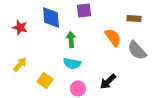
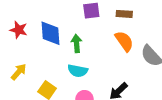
blue diamond: (51, 17) -> (50, 33), moved
brown rectangle: (134, 18) -> (124, 14), moved

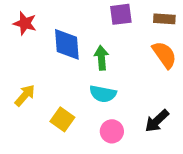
red star: (19, 30) -> (25, 23), moved

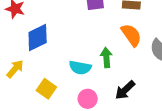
blue diamond: (67, 44) -> (38, 38), moved, turned 68
green arrow: (101, 58) -> (106, 58), moved

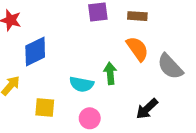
yellow square: (46, 89) -> (45, 107), turned -30
black arrow: (125, 90) -> (147, 109), moved

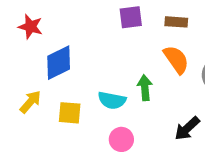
yellow square: (45, 107) -> (70, 113), moved

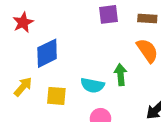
red star: (30, 27) -> (23, 22), turned 30

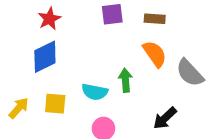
red star: (23, 22) -> (49, 19), moved
yellow arrow: (23, 87) -> (19, 108), moved

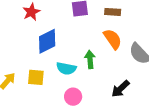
blue diamond: (45, 57) -> (47, 41), moved

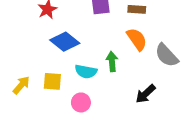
blue diamond: (47, 41) -> (65, 42), turned 65
pink circle: (73, 97) -> (81, 102), moved

